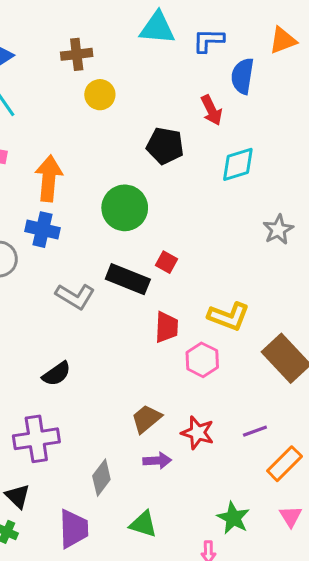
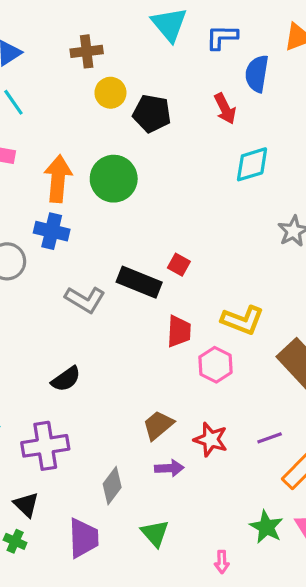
cyan triangle: (157, 28) -> (169, 24), turned 45
black pentagon: (165, 146) -> (152, 113), moved
green circle: (125, 208) -> (114, 179), moved
green star: (233, 518) -> (266, 527), moved
green triangle: (143, 524) -> (155, 533), turned 32

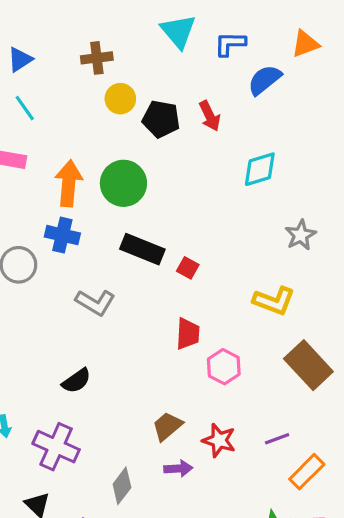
blue semicircle: (257, 74) -> (265, 80), turned 42
red arrow: (225, 109) -> (210, 116), moved
black rectangle: (139, 282) -> (142, 249), moved
yellow L-shape: (242, 320) -> (274, 301), moved
purple cross: (45, 446) -> (56, 447), turned 33

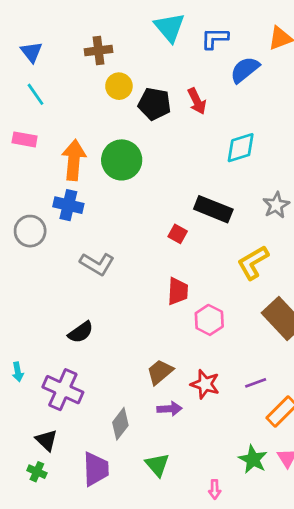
blue triangle: (20, 59) -> (31, 52), turned -35
black rectangle: (142, 249) -> (213, 209), moved
yellow L-shape: (274, 301) -> (253, 262), turned 129

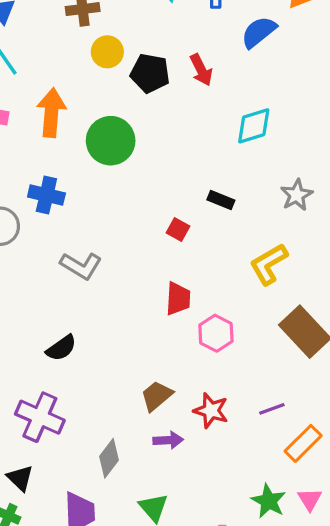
orange arrow: (74, 160) -> (51, 113), moved
black rectangle: (213, 209) -> (221, 200), size x0.6

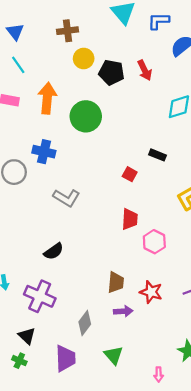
brown trapezoid: (157, 396) -> (116, 282), turned 135

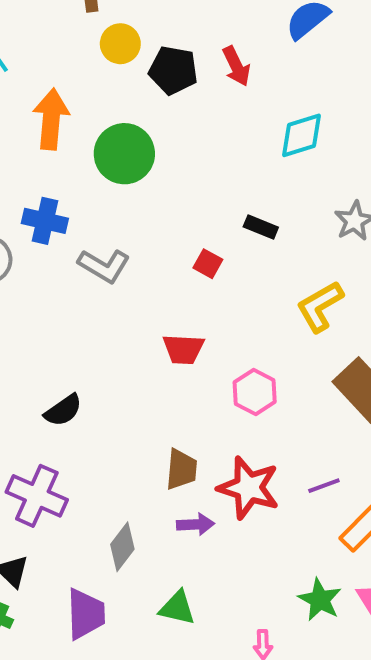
gray L-shape: (66, 198) -> (104, 266), moved
red trapezoid: (130, 219) -> (183, 349), moved, turned 90
red star: (151, 292) -> (249, 488), size x1.4
green triangle: (114, 355) -> (177, 608), turned -36

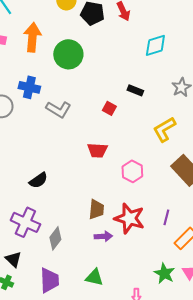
purple line: (324, 486) -> (166, 217), turned -56
gray diamond: (122, 547) -> (55, 238), moved

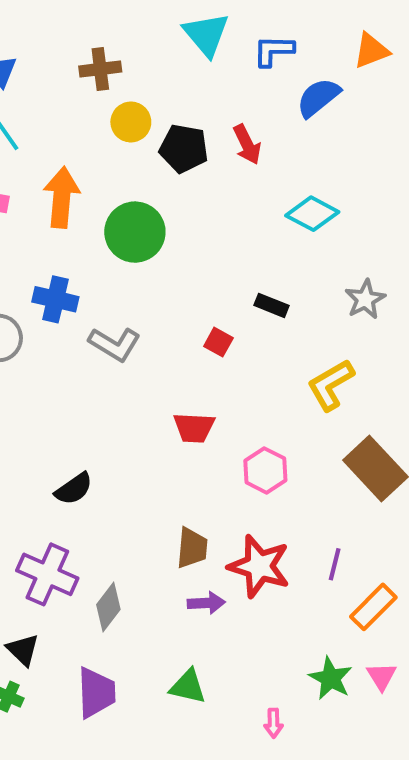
cyan diamond: (155, 45) -> (312, 214), turned 45

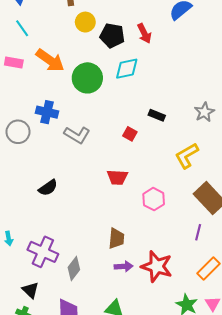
orange arrow: (62, 197) -> (50, 60), turned 120
cyan diamond: (312, 214) -> (127, 69), moved, turned -40
black semicircle: (74, 489) -> (48, 188), moved
purple line: (335, 564) -> (198, 232), moved
red star: (259, 566) -> (157, 266), moved

